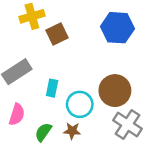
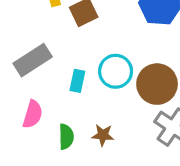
cyan circle: (80, 104) -> (116, 71), moved
green semicircle: (43, 132) -> (66, 137), turned 144

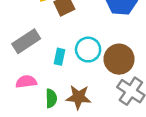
pink semicircle: (33, 114) -> (26, 82), turned -114
brown star: (103, 135) -> (79, 97), size x1.5

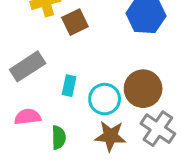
cyan circle: (88, 50) -> (105, 99), moved
brown star: (79, 97) -> (110, 136), moved

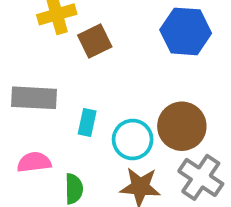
gray rectangle: (28, 66) -> (34, 98), turned 36

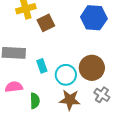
cyan rectangle: (87, 122) -> (42, 66), turned -32
gray cross: (201, 177) -> (102, 95), size x0.7

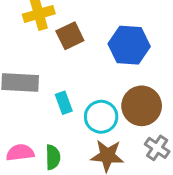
blue hexagon: (94, 18) -> (129, 45), moved
pink semicircle: (14, 87) -> (20, 153), moved

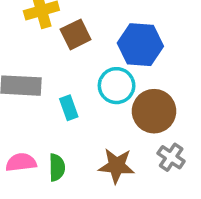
cyan circle: (101, 117) -> (117, 86), moved

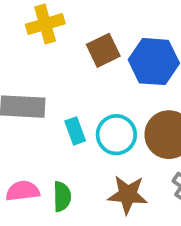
brown square: (76, 34) -> (103, 50), moved
cyan circle: (117, 86) -> (116, 135), moved

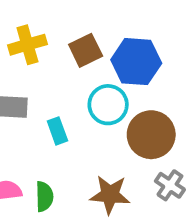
yellow cross: (45, 24) -> (27, 45), moved
cyan circle: (116, 135) -> (108, 105), moved

